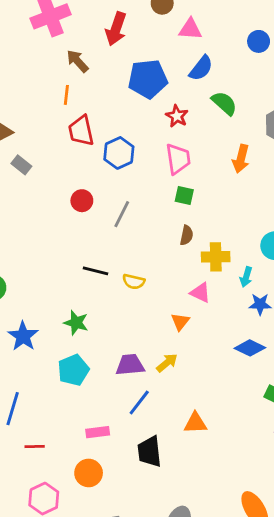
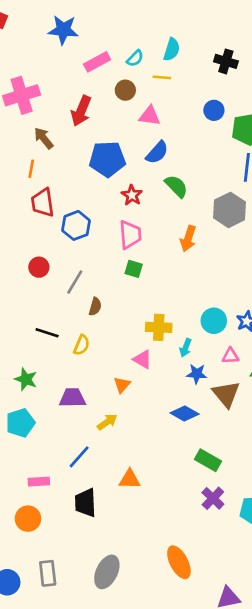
blue circle: (259, 41) -> (214, 110), moved
brown semicircle: (187, 235) -> (95, 307), moved
yellow semicircle: (134, 282) -> (82, 345), turned -84
purple trapezoid: (130, 365) -> (72, 398), moved

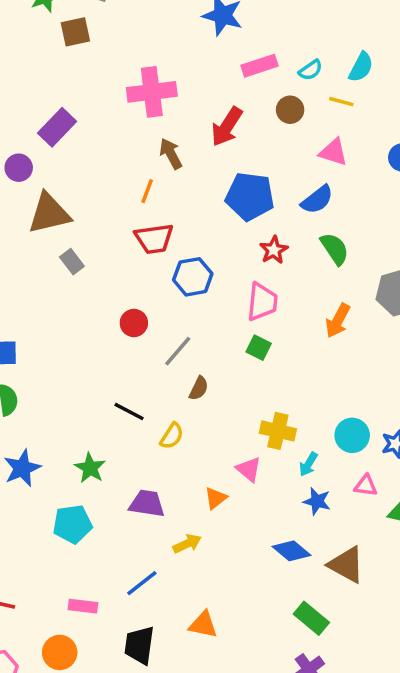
pink triangle: (150, 116) -> (333, 152), moved
red trapezoid: (43, 203) -> (154, 239), turned -100
brown triangle: (226, 394) -> (346, 565), moved, turned -32

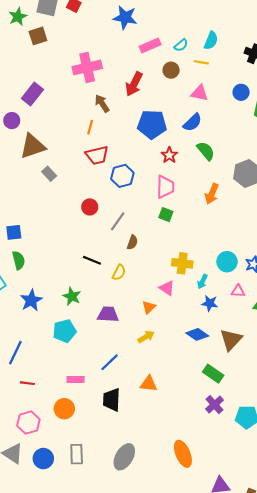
yellow arrow: (187, 544) -> (146, 337), moved
brown triangle: (346, 565) -> (231, 340), turned 50

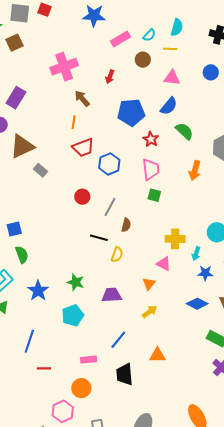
red arrow: (134, 84) -> (110, 77), size x0.6
black line: (92, 260) -> (99, 238), moved
pink hexagon: (28, 423) -> (63, 411), moved

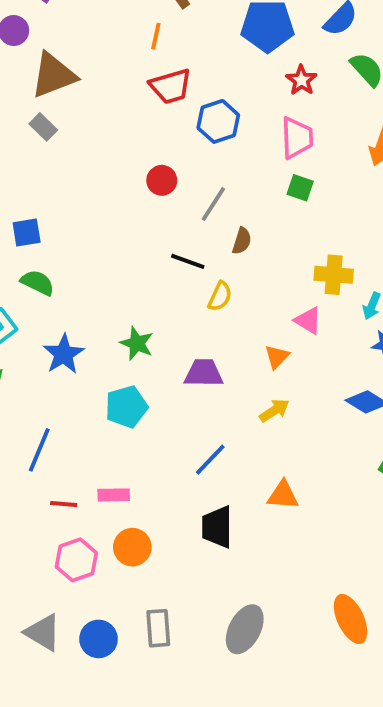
gray rectangle: (41, 170) -> (43, 127), moved
green semicircle: (22, 255) -> (38, 283), turned -48
pink rectangle: (89, 360) -> (114, 495), moved
pink hexagon: (63, 411) -> (76, 560), moved

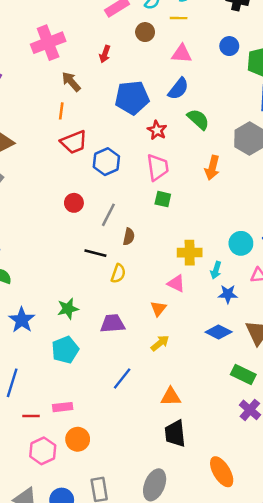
green star: (137, 343) -> (68, 309), turned -30
black trapezoid: (217, 527) -> (175, 434), moved

